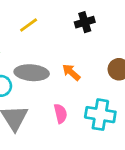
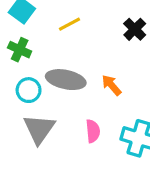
black cross: (85, 22) -> (135, 29), turned -36

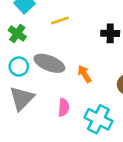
black cross: (135, 29) -> (110, 33), turned 36

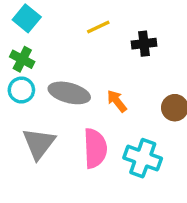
yellow line: (60, 20) -> (98, 27), moved
cyan circle: (19, 66) -> (21, 90), moved
pink semicircle: (64, 107) -> (95, 148), size x1.6

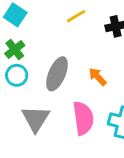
green cross: (22, 59) -> (15, 49), turned 30
gray ellipse: (69, 93) -> (57, 74), turned -76

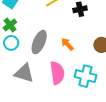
gray triangle: (36, 119) -> (24, 73), turned -45

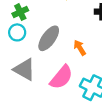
pink semicircle: (57, 73) -> (61, 77), turned 35

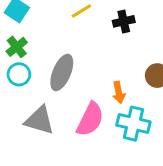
orange arrow: (80, 48) -> (119, 92), moved, turned -147

